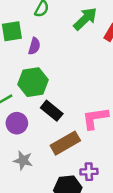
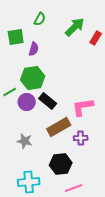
purple circle: (17, 123) -> (27, 102), moved
purple cross: (89, 172) -> (81, 138), moved

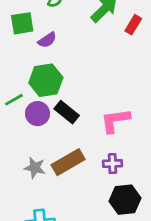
purple semicircle: (34, 49) -> (47, 40), turned 40
brown rectangle: (59, 127) -> (68, 162), moved
black hexagon: (61, 164) -> (125, 200), moved

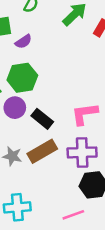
black rectangle: (67, 112) -> (42, 119), moved
purple cross: (112, 164) -> (82, 152), size x1.6

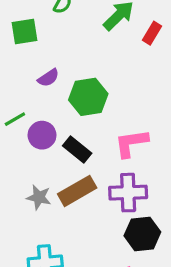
purple semicircle: (24, 42) -> (48, 78), moved
green hexagon: (22, 78) -> (88, 97), moved

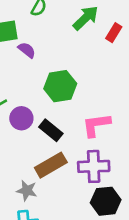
purple semicircle: (48, 78) -> (27, 50), moved, turned -108
gray star: (39, 197) -> (27, 191), moved

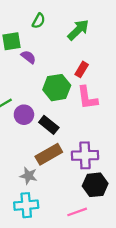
red rectangle: (114, 33) -> (82, 69), moved
pink L-shape: (96, 125) -> (87, 98), moved, turned -90

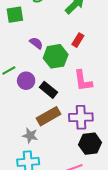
purple semicircle: (28, 57) -> (36, 43), moved
pink L-shape: (87, 98) -> (83, 81), moved

